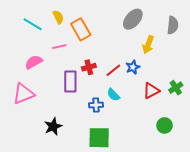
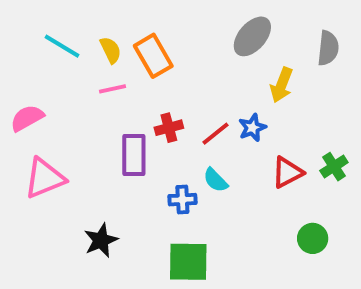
yellow semicircle: (58, 17) -> (111, 50), moved
pink semicircle: (34, 62) -> (27, 118), moved

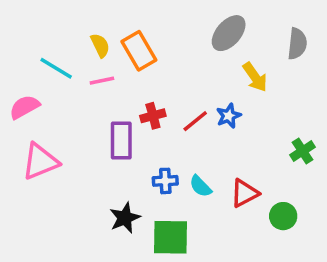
cyan line: (62, 46) -> (56, 68), moved
yellow arrow: (281, 85) -> (255, 77), turned -56
red triangle: (287, 172) -> (244, 193), moved
cyan semicircle: (215, 180) -> (200, 186), moved
black star: (101, 240) -> (125, 218), moved

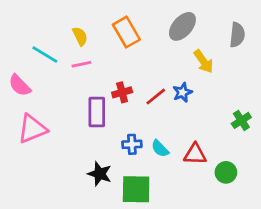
orange rectangle: (139, 51) -> (126, 32), moved
pink semicircle: (24, 107) -> (20, 85), turned -105
red triangle: (244, 193) -> (195, 154), turned 30
black star: (125, 218) -> (100, 174), turned -30

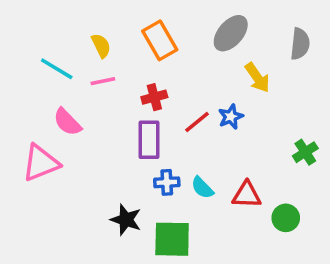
pink semicircle: (20, 85) -> (67, 122), moved
red cross: (122, 92) -> (154, 97), moved
purple rectangle: (97, 112) -> (149, 140), moved

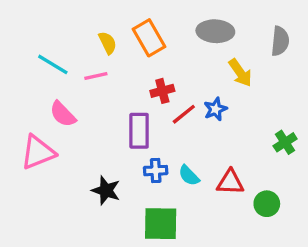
gray ellipse: (231, 33) -> (215, 31), turned 52
yellow semicircle: (101, 46) -> (108, 43), moved
red cross: (154, 97) -> (162, 91), moved
black star: (126, 220) -> (106, 190), moved

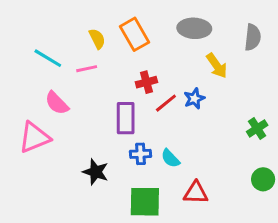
red triangle: (230, 182) -> (196, 193), moved
green circle: (267, 204) -> (263, 179), moved

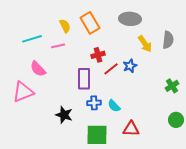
gray semicircle: (253, 37) -> (168, 40), moved
cyan line: (48, 58) -> (32, 39), turned -48

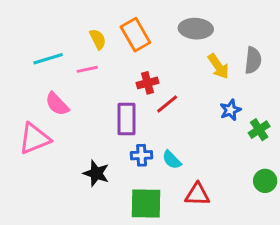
blue star: (130, 66) -> (230, 110), moved

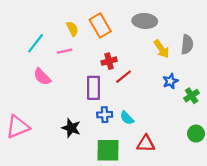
cyan line: (48, 59) -> (36, 43), turned -35
pink triangle: (34, 139) -> (18, 127), moved

